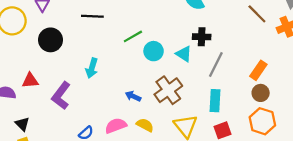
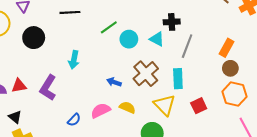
red triangle: (30, 80) -> (19, 86), moved
cyan rectangle: (215, 101) -> (178, 79), moved

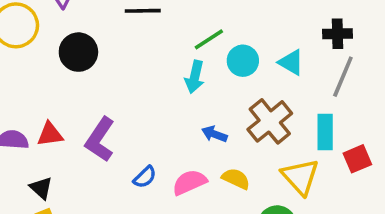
black cross: (172, 22) -> (338, 34), moved
cyan arrow: (74, 60) -> (195, 77), moved
red square: (199, 106) -> (357, 159), moved
blue semicircle: (74, 120) -> (145, 177), moved

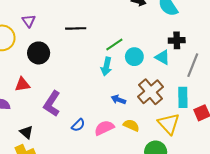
black cross: (338, 34) -> (177, 40), moved
red triangle: (50, 134) -> (22, 84), moved
black triangle: (41, 188) -> (26, 132), moved

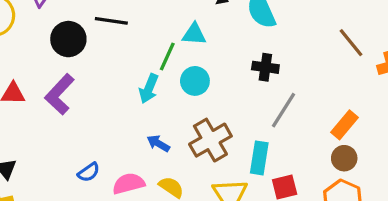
green line: (114, 44) -> (167, 57), turned -42
black circle: (39, 53) -> (68, 39), moved
cyan triangle: (162, 57) -> (194, 34), moved, turned -35
purple L-shape: (52, 104) -> (60, 94), moved

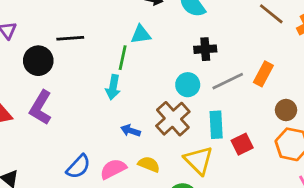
cyan circle: (195, 81) -> (188, 85), moved
gray line: (284, 110) -> (228, 81), turned 44
orange rectangle: (345, 125) -> (263, 74), moved
blue semicircle: (89, 172) -> (78, 167), size x1.4

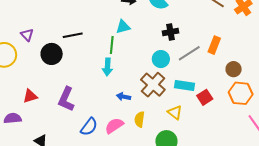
purple L-shape: (41, 108) -> (66, 99), moved
cyan rectangle: (216, 125) -> (185, 85), turned -72
yellow triangle: (199, 160) -> (175, 112), size x0.7
yellow semicircle: (149, 164) -> (140, 119), turned -98

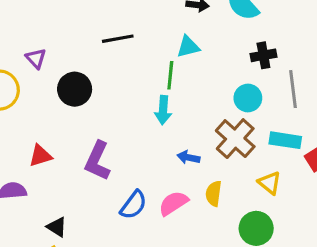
black line: (73, 35) -> (118, 39), moved
gray line: (189, 53) -> (293, 89), turned -65

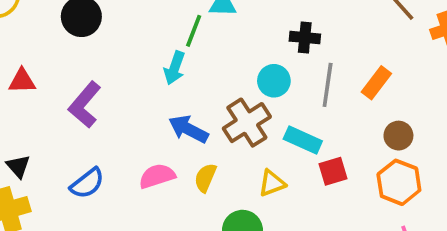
blue arrow: (188, 157) -> (188, 129), size x1.5
yellow triangle: (270, 183) -> (272, 183), turned 45
blue semicircle: (133, 205) -> (87, 183), moved

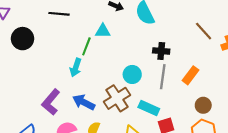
black cross: (305, 38) -> (161, 51), moved
purple L-shape: (85, 105) -> (51, 102), moved

